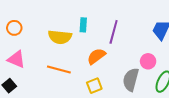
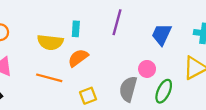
purple line: (114, 32) -> (117, 22), moved
orange semicircle: (96, 56) -> (78, 58), moved

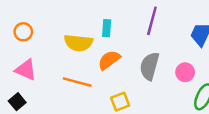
gray semicircle: (128, 89) -> (150, 66), moved

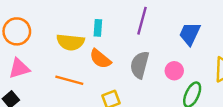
orange circle: (23, 32) -> (17, 31), size x1.5
orange semicircle: (109, 60) -> (100, 59), turned -105
pink triangle: (26, 70) -> (19, 68), turned -40

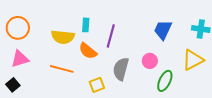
purple line: (142, 21) -> (111, 36), moved
gray semicircle: (140, 65) -> (121, 69), moved

